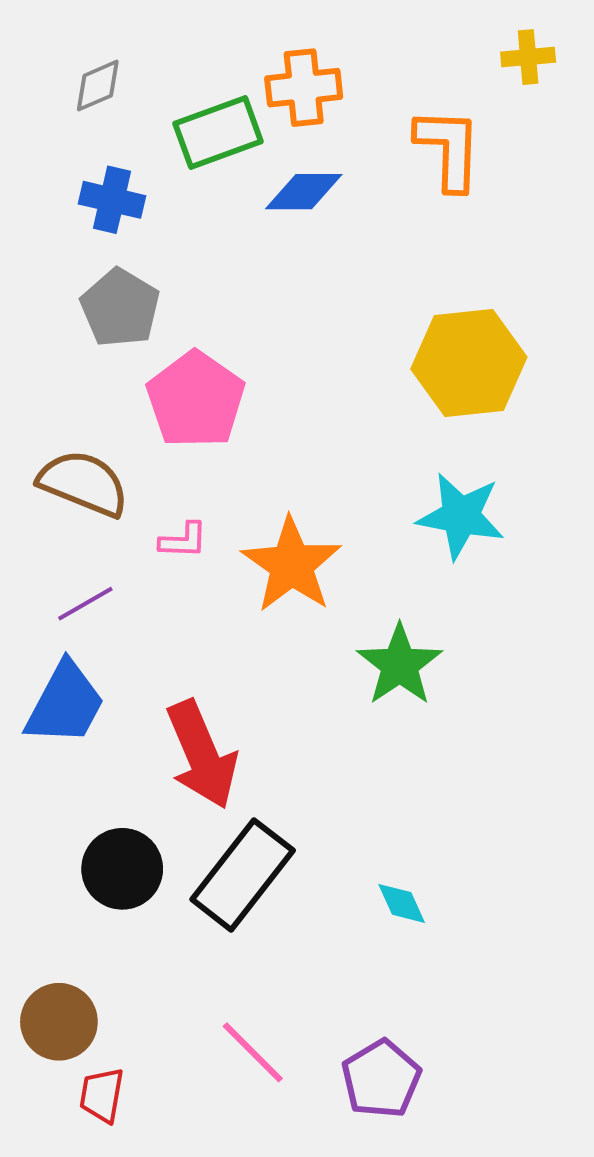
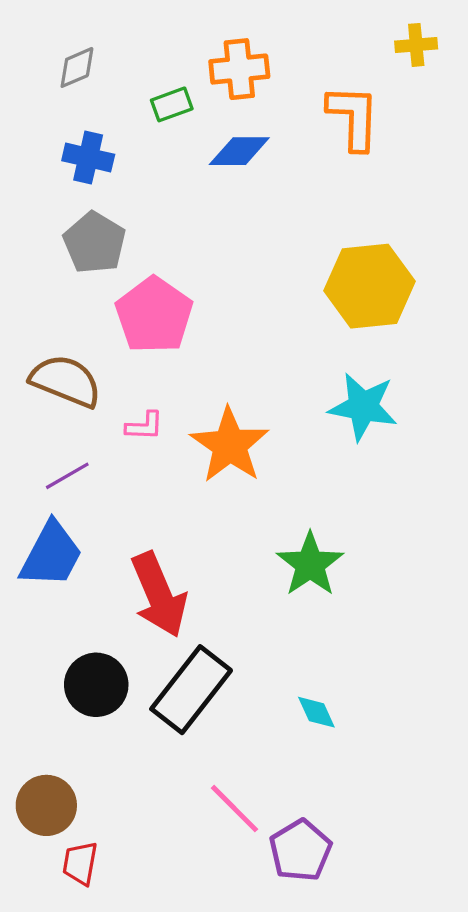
green rectangle: (218, 133) -> (172, 104), size x0.6
green star: (400, 665) -> (310, 564), moved
pink line: (253, 1052) -> (234, 809), moved

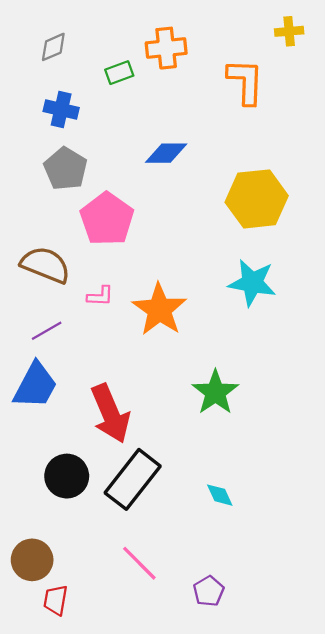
blue diamond: (239, 151) -> (166, 153), moved
pink line: (234, 809) -> (139, 563), moved
purple pentagon: (300, 850) -> (209, 591), size x0.7

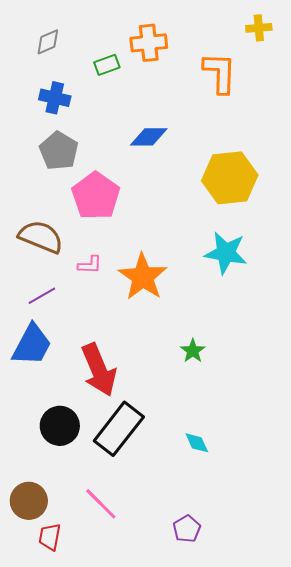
green star: (215, 392) -> (193, 351), size x0.6
pink line: (139, 563) -> (101, 504), moved

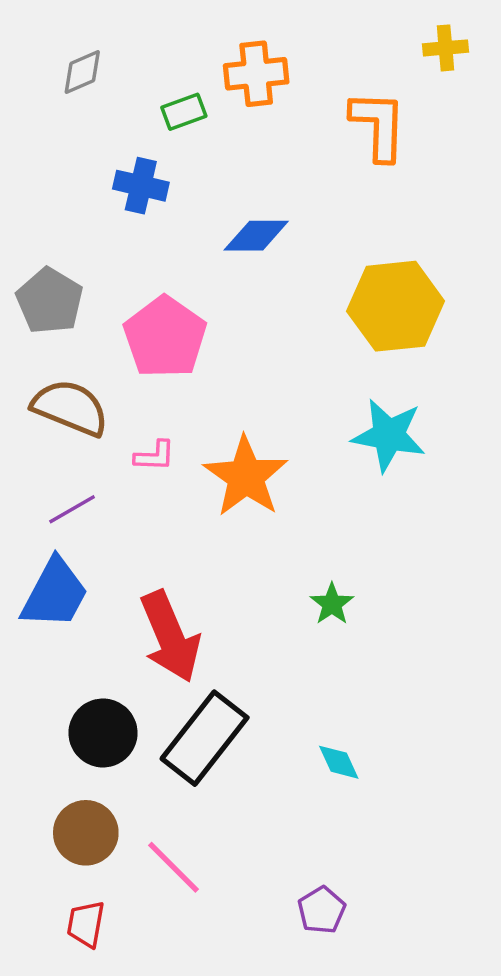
blue cross: (55, 98) -> (141, 186), moved
gray pentagon: (59, 151) -> (50, 301), moved
brown circle: (29, 501) -> (86, 833), moved

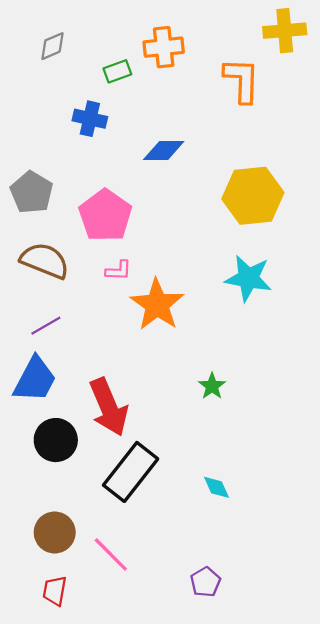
yellow cross: (445, 48) -> (285, 31), size x1.5
pink L-shape: (155, 456) -> (118, 271), moved
black circle: (103, 733) -> (56, 440), moved

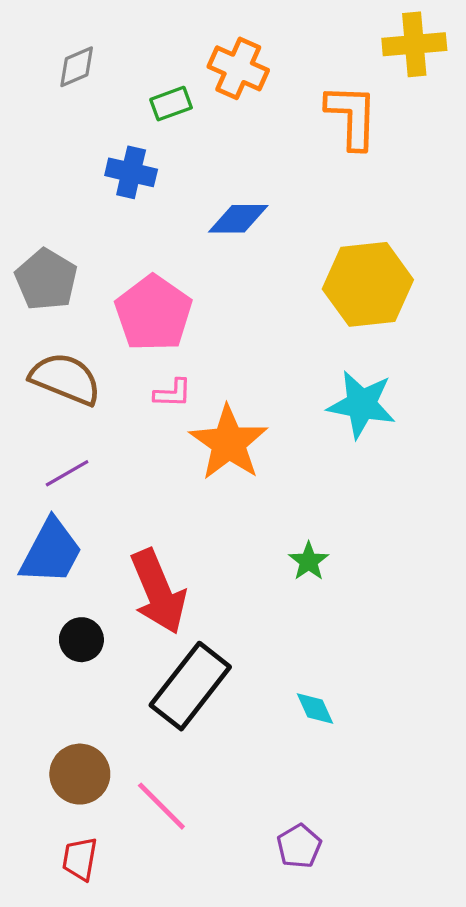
orange cross: (164, 47) -> (238, 68), turned 30
black circle: (56, 440) -> (81, 640), size x0.7

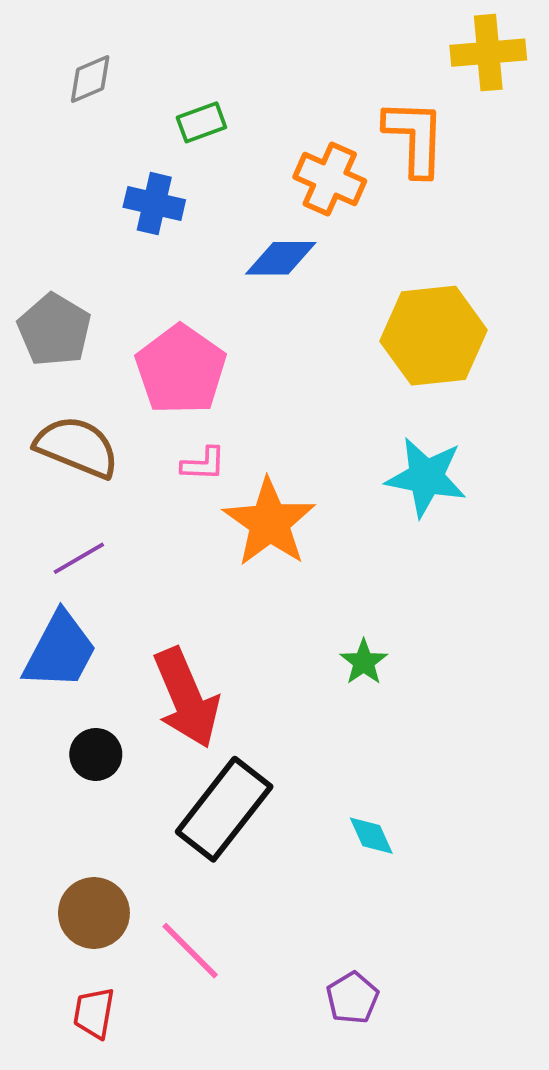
orange cross: (238, 68) -> (330, 179), moved

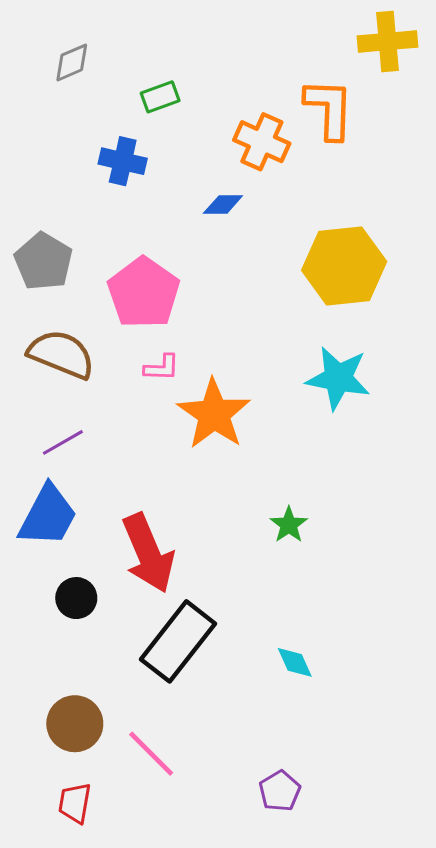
blue diamond: (281, 258) -> (223, 205), size x0.7

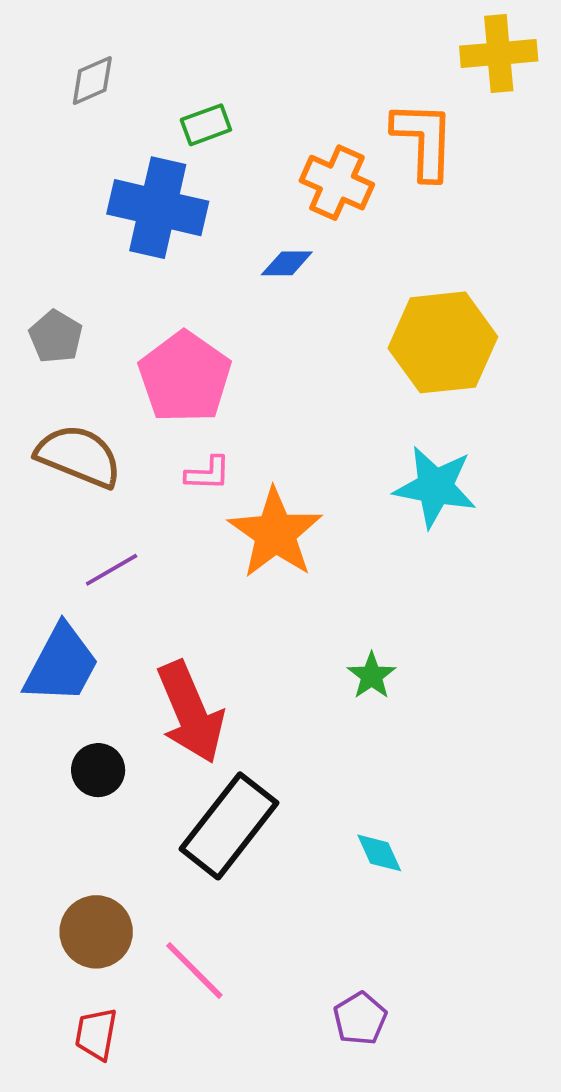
blue cross: (123, 161) -> (158, 208), size x1.6
gray pentagon: (43, 261) -> (56, 337), size x0.7
purple line: (63, 442) -> (112, 570), moved

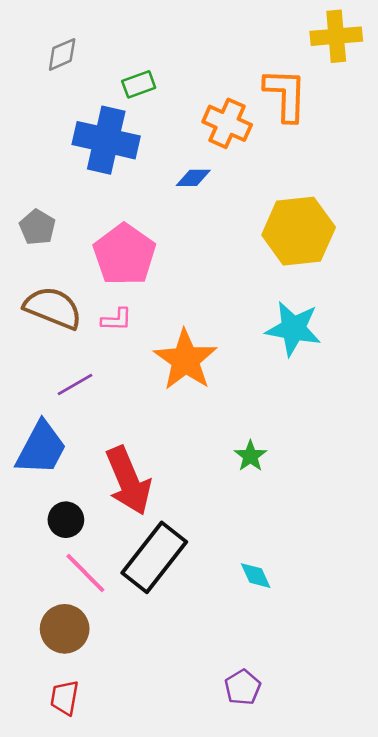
pink L-shape: (208, 473) -> (117, 320), moved
pink line: (194, 970) -> (85, 573), moved

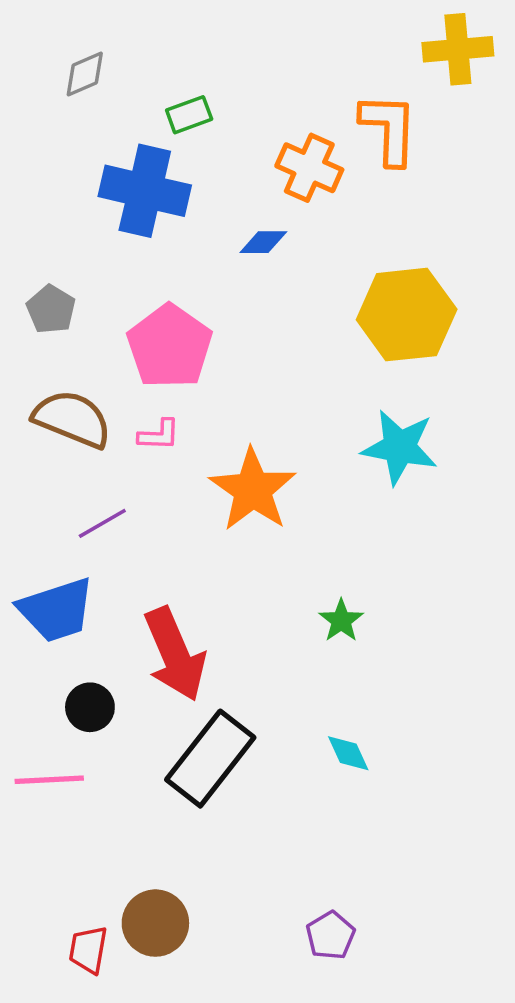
blue trapezoid: (41, 448) -> (56, 610), turned 44
pink line: (85, 573) -> (49, 780), moved, turned -48
cyan diamond: (256, 576) -> (348, 753), moved
brown circle: (65, 629) -> (155, 923), moved

